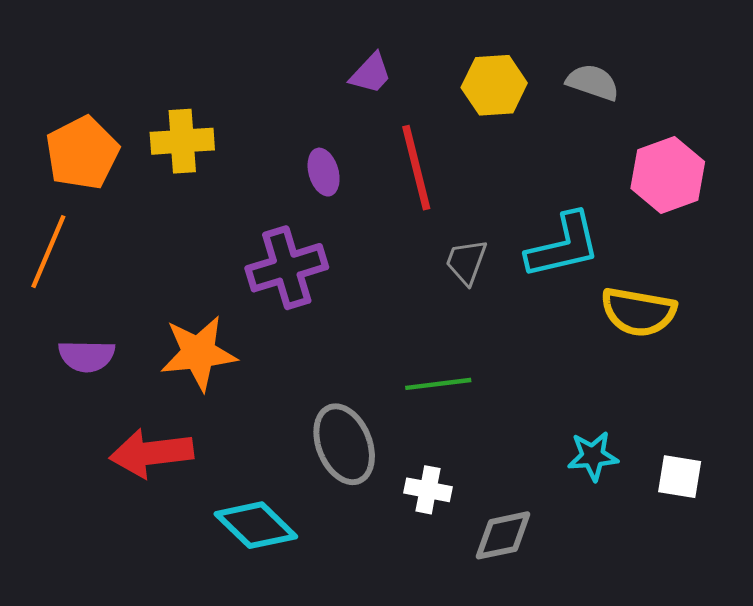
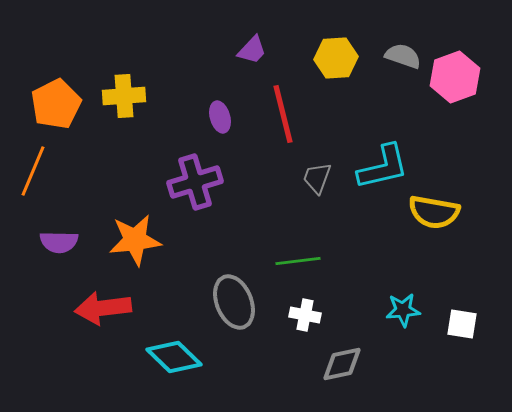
pink hexagon: (668, 175) -> (455, 77), moved
white cross: (428, 490) -> (305, 315), moved

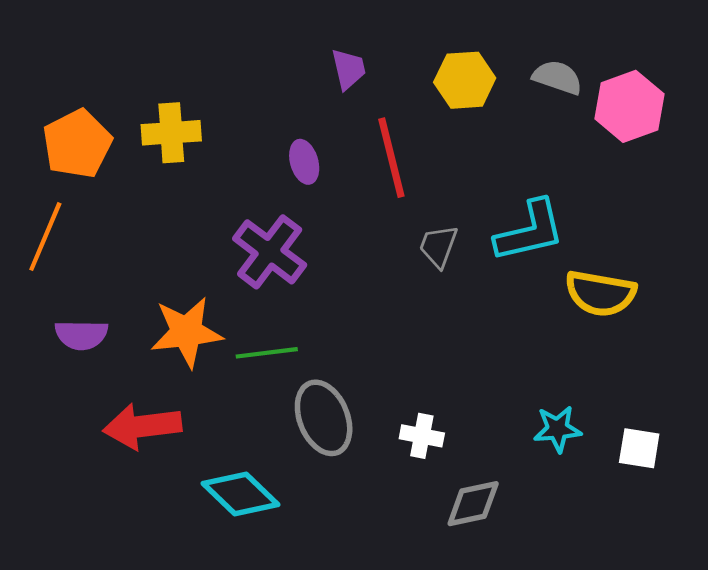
purple trapezoid: (252, 50) -> (348, 69), turned -56
purple cross: (195, 182) -> (270, 252), turned -36
green line: (298, 261) -> (267, 353), moved

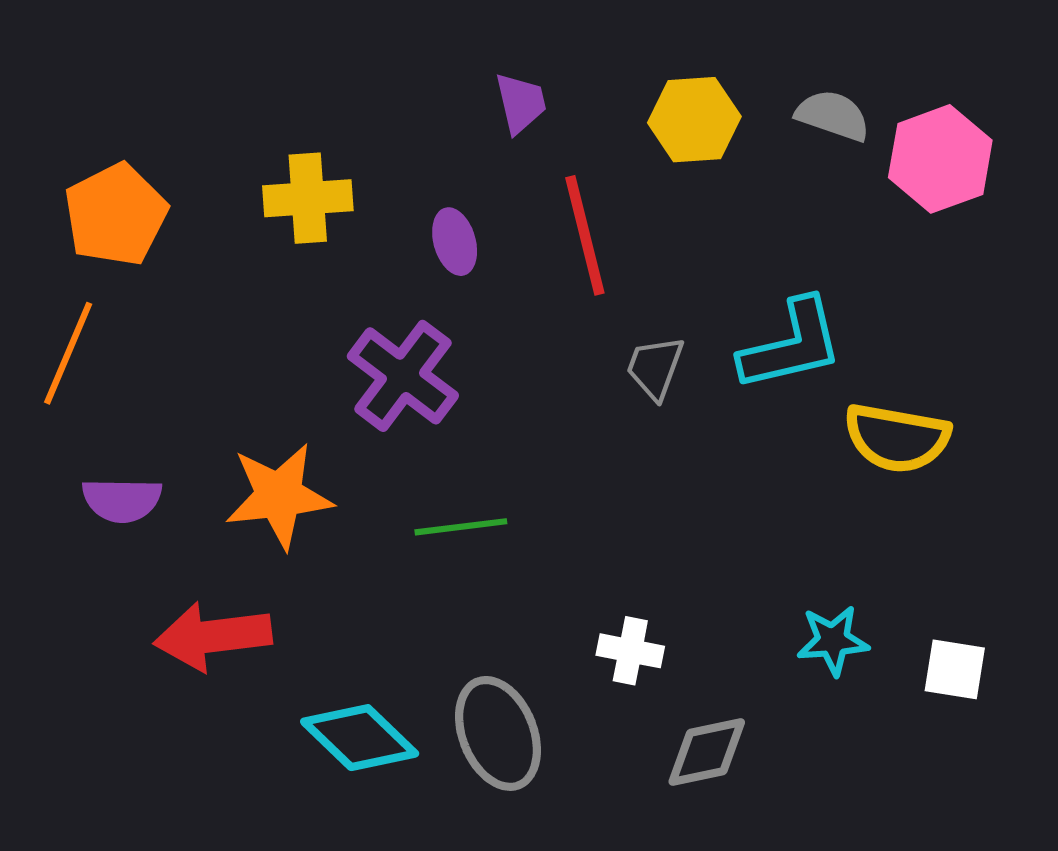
yellow cross: (171, 133) -> (308, 198), moved
green line: (267, 353) -> (461, 527), moved
gray ellipse: (324, 418) -> (498, 733), moved

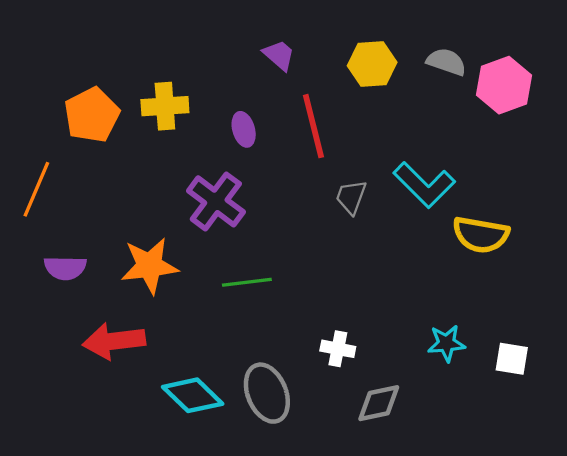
purple trapezoid: (521, 103) -> (279, 55), turned -36
orange pentagon: (116, 215) -> (92, 115), moved
cyan L-shape: (791, 345) -> (424, 185), turned 58

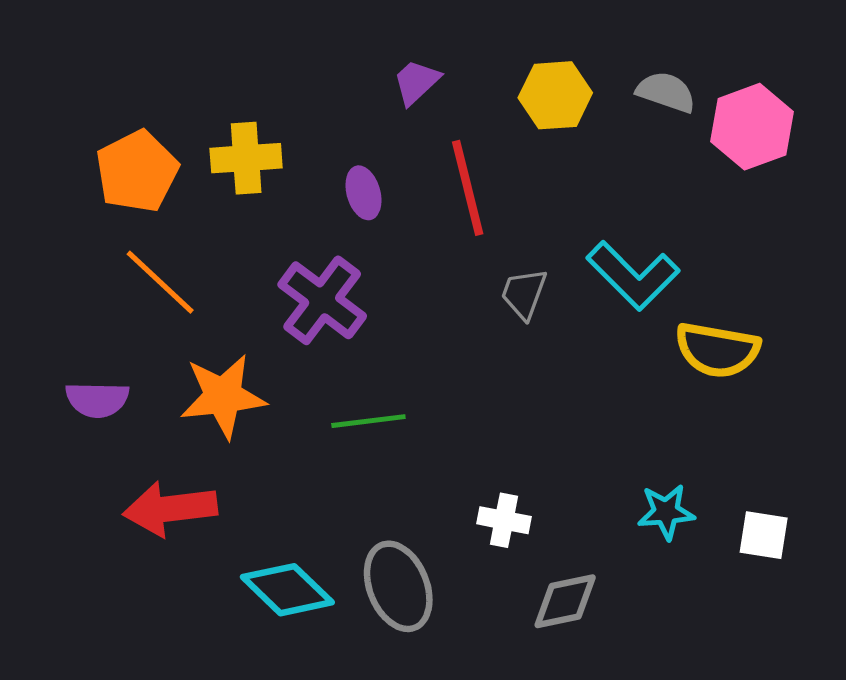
purple trapezoid: (279, 55) -> (416, 82), turned -84
orange line: (36, 189) -> (160, 282), moved, turned -70

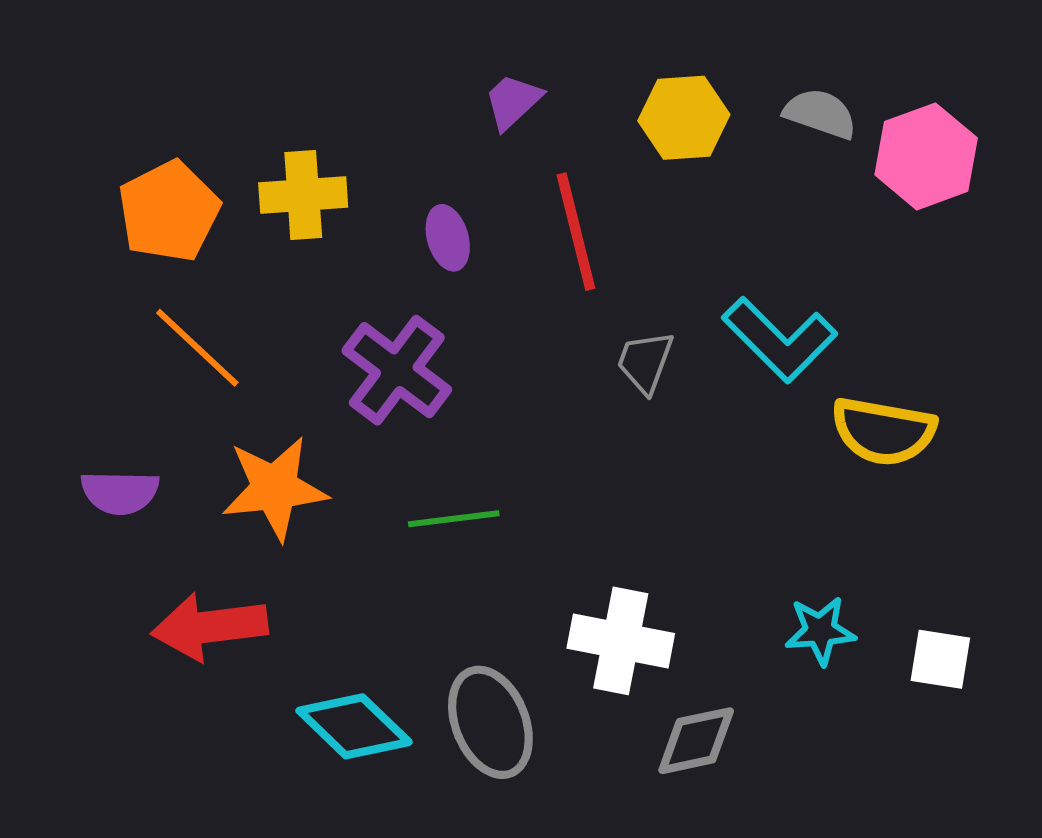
white cross: (504, 520) -> (621, 641), size x1.6

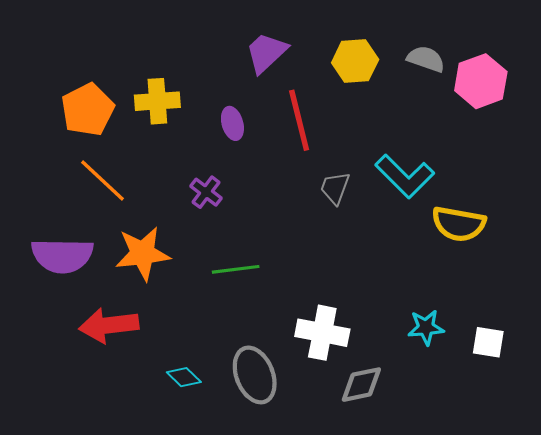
purple trapezoid: (513, 101) -> (266, 53), size x1.4
purple cross: (397, 370) -> (206, 192), size x0.6
purple semicircle: (120, 492) -> (62, 256), size x1.5
cyan diamond: (354, 726) -> (184, 377), size x0.6

